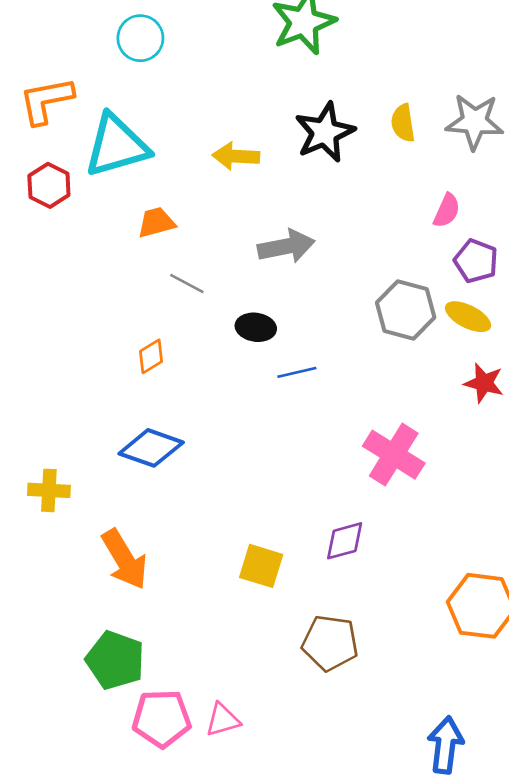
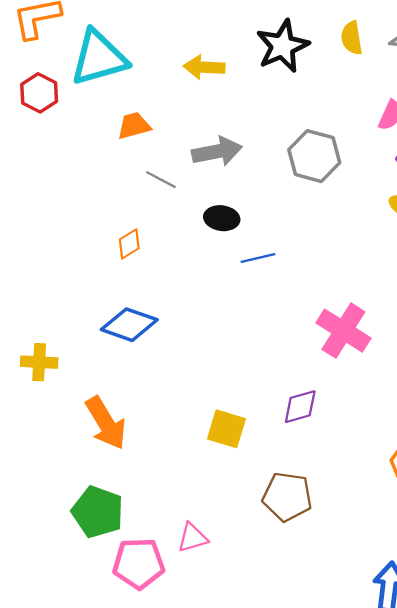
gray arrow: (286, 246) -> (217, 151), moved
gray hexagon: (406, 310) -> (314, 156), moved
pink triangle: (223, 720) -> (192, 538), moved

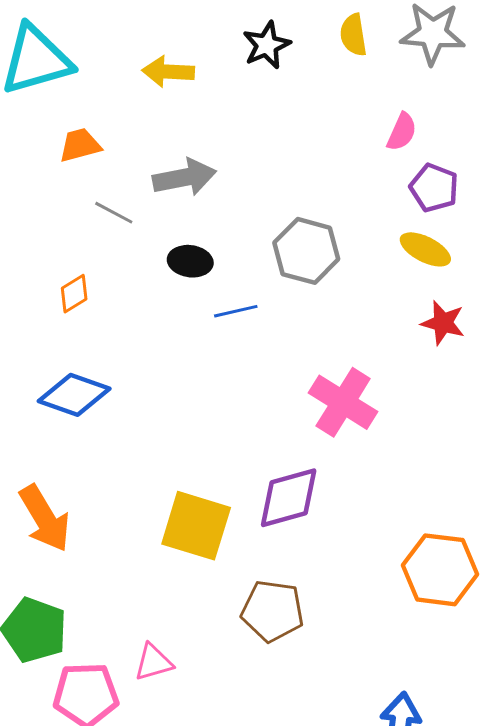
black star: (283, 46) -> (267, 45), size x0.7
gray hexagon: (314, 156) -> (306, 251), moved
purple diamond: (300, 407) -> (289, 498), size x1.4
yellow square: (226, 429) -> (196, 526), size x1.4

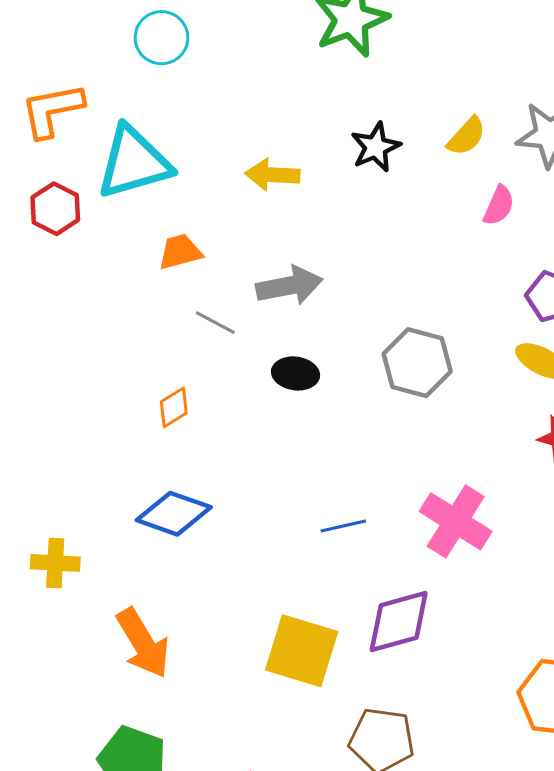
yellow semicircle: (353, 35) -> (466, 136), turned -129
pink semicircle: (402, 132) -> (499, 206), moved
blue line: (236, 311) -> (343, 526), moved

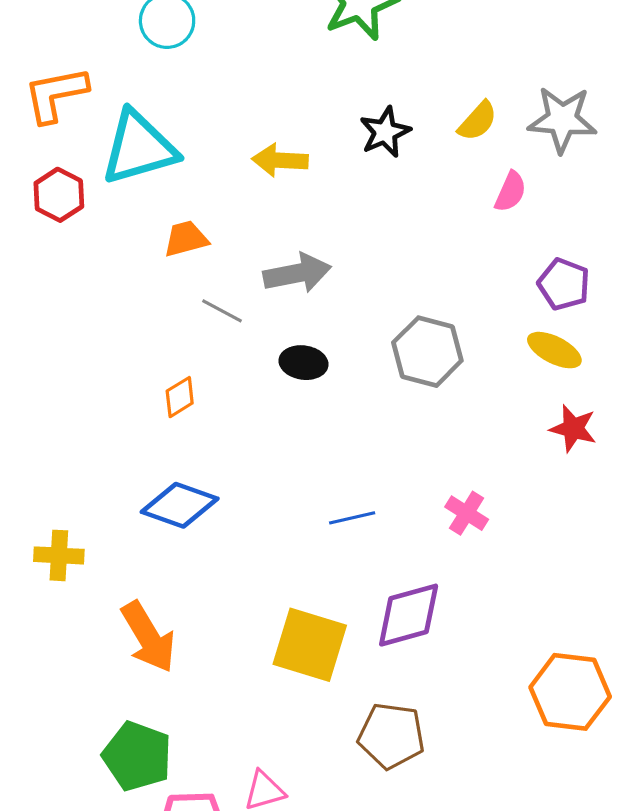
pink cross: (456, 521) -> (467, 513), size x0.6

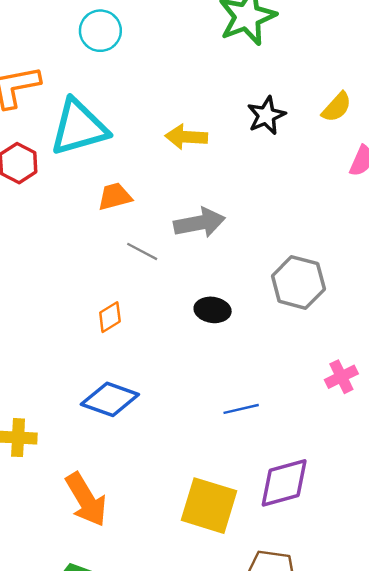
black ellipse: (304, 363) -> (213, 310), moved
pink cross: (467, 513) -> (341, 377), moved, turned 32

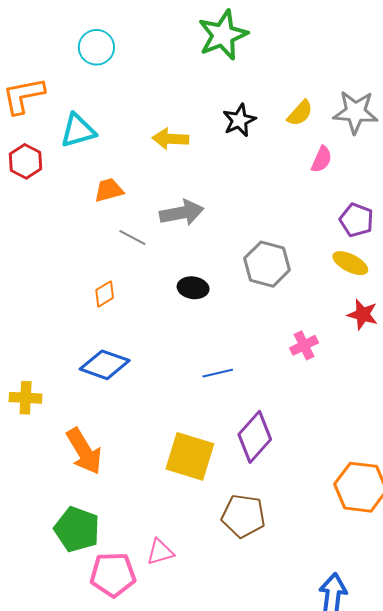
cyan triangle: (79, 127) -> (78, 131), size x0.7
purple diamond: (284, 483) -> (255, 437), turned -33

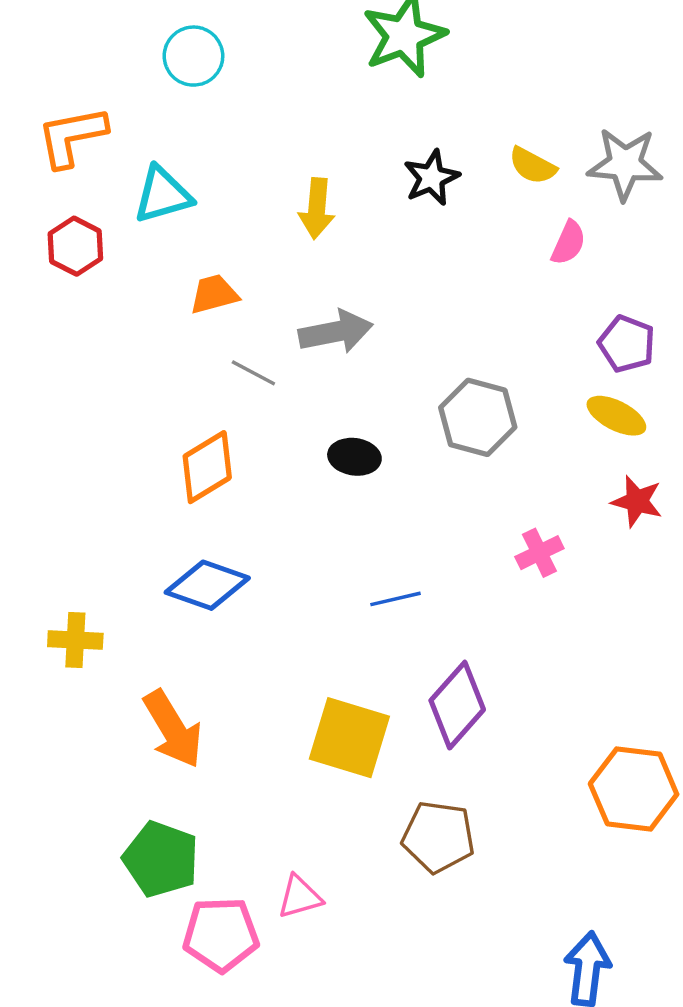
yellow semicircle: (300, 113) -> (533, 166), turned 76
yellow arrow: (170, 139) -> (317, 208), turned -88
orange diamond: (105, 294) -> (207, 467), size x1.6

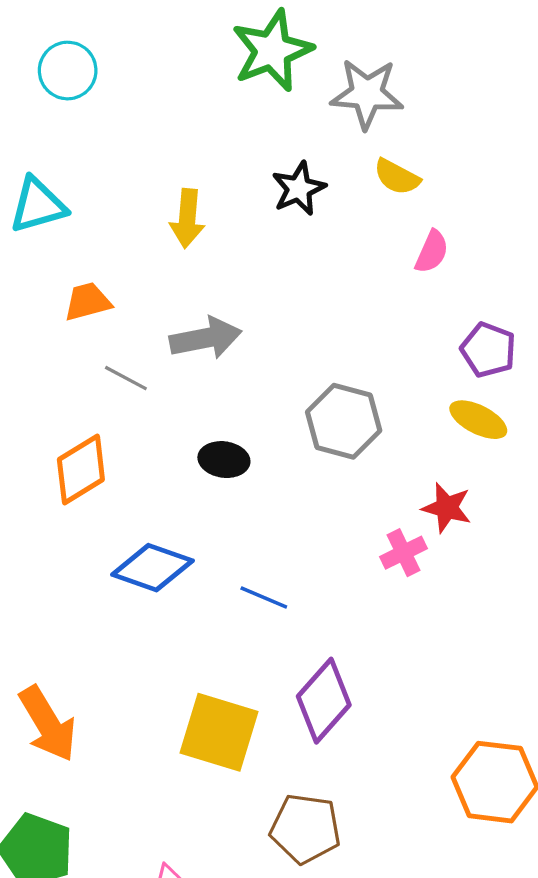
gray star: (625, 164) -> (367, 94), moved
red star: (637, 501) -> (447, 508), moved
blue diamond: (207, 585) -> (152, 568), moved
blue line: (396, 599) -> (264, 598), turned 36

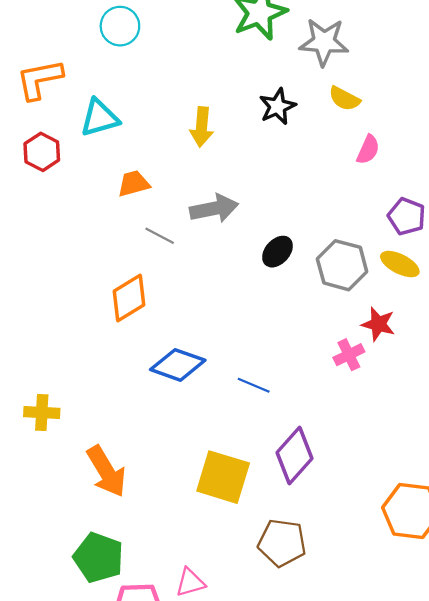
gray hexagon: (344, 421) -> (342, 265), moved
black ellipse: (224, 460) -> (277, 252), moved, turned -56

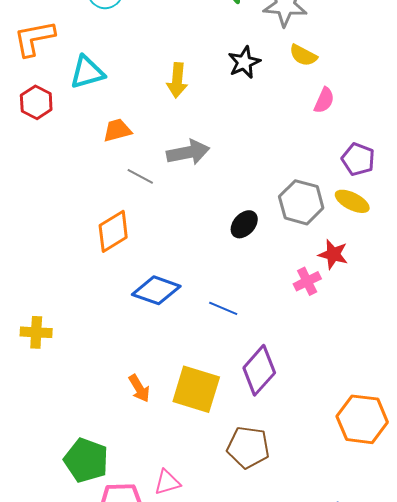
black ellipse: (277, 252) -> (244, 224), moved
orange arrow: (106, 471) -> (139, 388), moved, size x0.6

